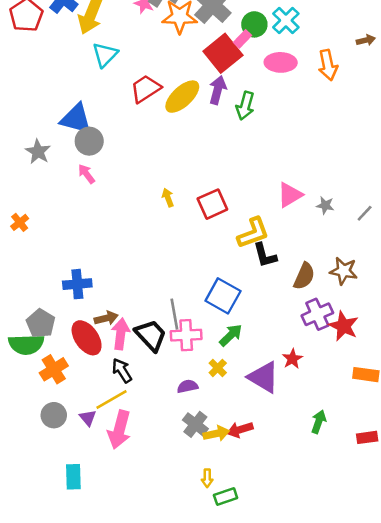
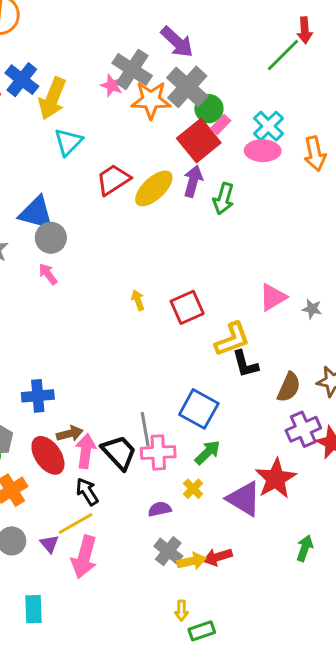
cyan cross: (286, 20) -> (268, 126), moved
green circle: (254, 24) -> (209, 109), moved
red star: (292, 359) -> (276, 479), size x1.8

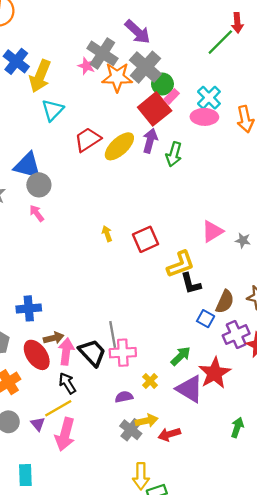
blue square: (199, 409) -> (206, 319), moved, size x0.6
green arrow: (208, 452) -> (181, 356), moved
yellow arrow: (192, 561) -> (147, 421), moved
yellow arrow: (181, 611) -> (141, 476), size x1.6

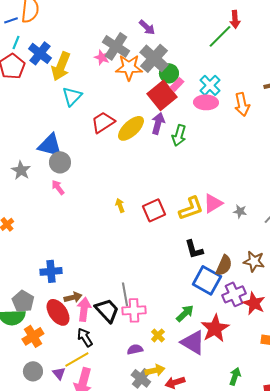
purple arrow: (138, 32) -> (147, 27), size x0.7
yellow L-shape: (181, 264) -> (191, 208), moved
blue square: (206, 319) -> (207, 280), size x1.8

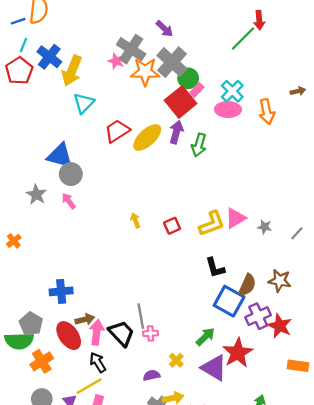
gray star: (21, 170) -> (36, 195), moved
red square: (154, 210) -> (172, 226), size x0.7
pink cross: (134, 310) -> (150, 333), size x0.6

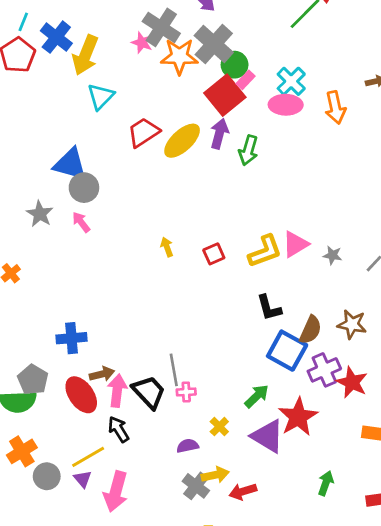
orange cross: (42, 361) -> (22, 451), moved
yellow line: (89, 386) -> (88, 457), moved

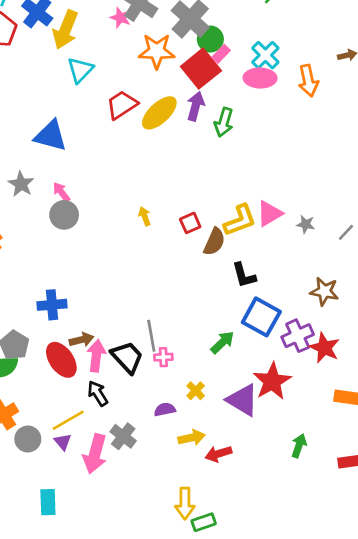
orange star: (179, 56) -> (157, 51), moved
gray circle: (84, 188) -> (64, 215), moved
brown semicircle: (310, 330) -> (214, 242), moved
green arrow: (257, 396) -> (222, 342), moved
gray cross: (196, 486) -> (123, 436), moved

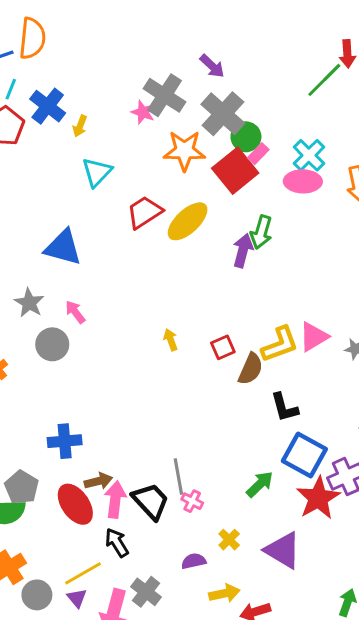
yellow arrow: (65, 30) -> (80, 126), size x0.5
purple arrow: (196, 106) -> (243, 251), moved
gray circle: (64, 215) -> (52, 344), moved
pink cross: (163, 357) -> (192, 501), turned 30
red star: (272, 381) -> (318, 498), moved

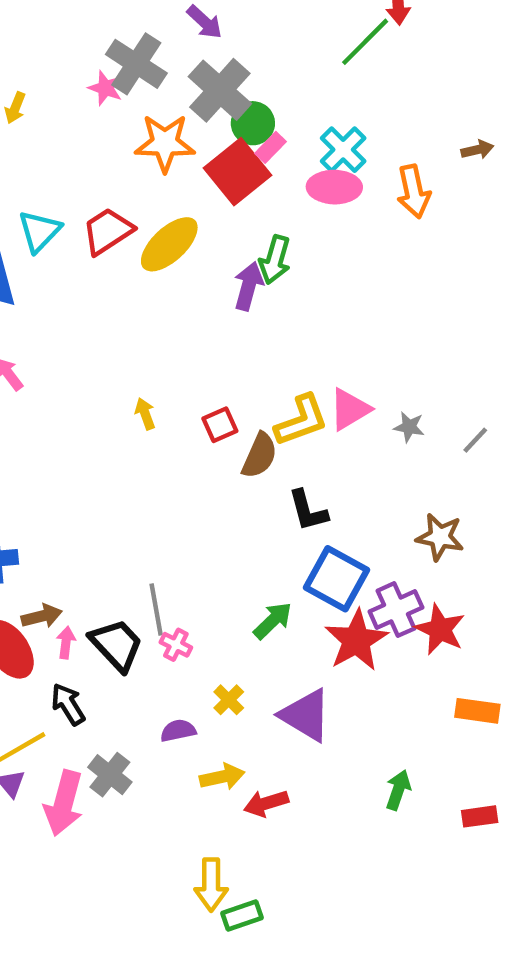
cyan triangle: (97, 172) -> (39, 231), moved
pink arrow: (115, 500) -> (66, 643), size x0.6

